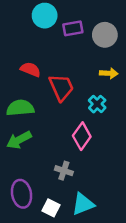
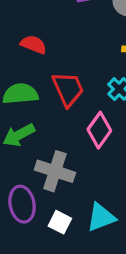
red trapezoid: (61, 87) -> (68, 89), moved
gray cross: (64, 171) -> (55, 171), moved, size x1.6

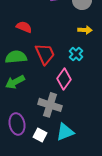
gray cross: (55, 171) -> (50, 105), moved

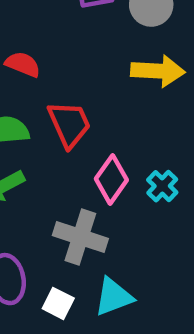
yellow arrow: (85, 30) -> (158, 71), size x1.6
cyan cross: (76, 54) -> (162, 186), moved

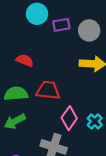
red trapezoid: (69, 124) -> (48, 90), turned -60

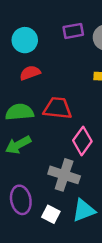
cyan circle: (37, 14) -> (25, 40), moved
red semicircle: (25, 60) -> (30, 73), turned -42

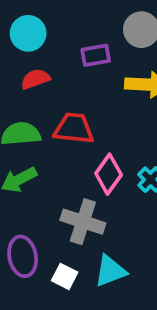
purple rectangle: (73, 31) -> (96, 55), moved

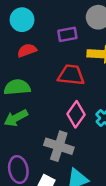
red trapezoid: (74, 128) -> (71, 75), moved

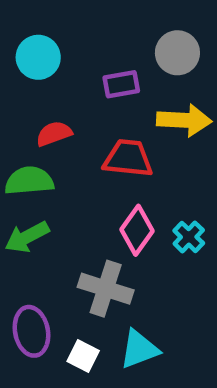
red semicircle: (27, 50) -> (54, 134), moved

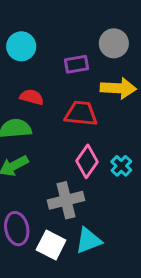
red semicircle: (54, 134) -> (32, 97), turned 35
gray cross: (106, 289) -> (66, 200), turned -32
white square: (83, 356) -> (51, 245), size x1.4

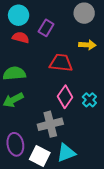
purple rectangle: (76, 64) -> (46, 28), moved, turned -49
yellow arrow: (118, 88) -> (87, 45), size x0.7
red semicircle: (32, 97) -> (21, 37), moved

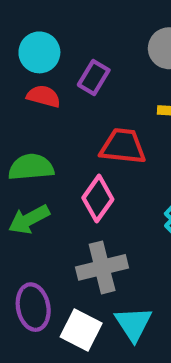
pink diamond: (65, 97) -> (98, 199), moved
cyan triangle: (66, 153) -> (133, 324), turned -42

